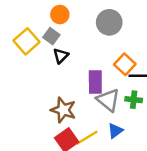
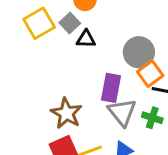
gray circle: (109, 22) -> (139, 52), moved
black triangle: (61, 56) -> (86, 39), moved, turned 35

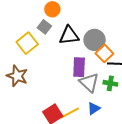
yellow square: (39, 23) -> (27, 43), moved
black triangle: (86, 39) -> (69, 35), moved, size x1.5
brown star: (66, 113) -> (17, 76), moved

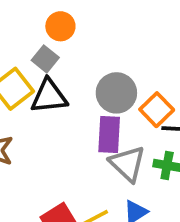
black triangle: (69, 35) -> (49, 96), moved
gray circle: (95, 40) -> (116, 93), moved

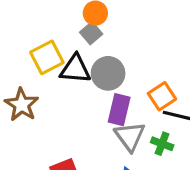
gray square: (45, 59) -> (91, 33), moved
gray circle: (116, 93) -> (108, 73), moved

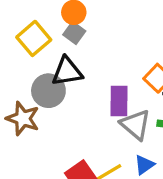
yellow square: (47, 57) -> (34, 38), moved
gray circle: (108, 73) -> (48, 91), moved

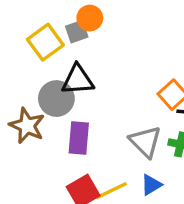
gray square: (74, 33) -> (77, 32), moved, turned 30
purple rectangle: (119, 101) -> (79, 138), moved

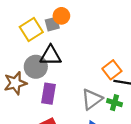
brown star: (27, 126) -> (15, 83), turned 30
gray triangle: (145, 142) -> (92, 99), turned 35

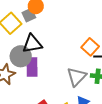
purple rectangle: (49, 94) -> (32, 67), moved

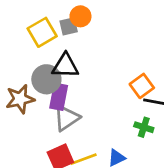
gray triangle: (77, 77) -> (66, 118), moved

